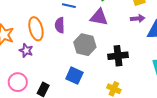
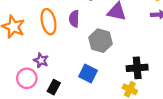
purple star: (26, 50) -> (41, 60), moved
black cross: (118, 56) -> (137, 68), moved

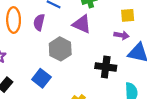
black cross: (137, 68) -> (106, 67), moved

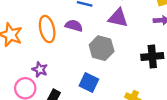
purple semicircle: (39, 22) -> (74, 26), turned 105

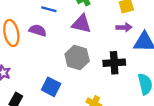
gray hexagon: (102, 48) -> (77, 58), moved

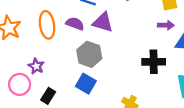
purple triangle: (81, 24) -> (103, 22), moved
gray hexagon: (77, 58) -> (89, 54), moved

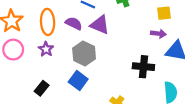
purple star: (36, 66) -> (46, 49), moved
pink circle: (20, 84) -> (13, 50), moved

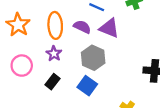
pink circle: (13, 50) -> (22, 66), moved
black rectangle: (42, 88) -> (52, 82), moved

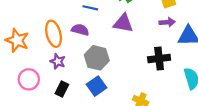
purple triangle: (109, 28) -> (123, 23), moved
blue square: (87, 86) -> (97, 86), turned 30

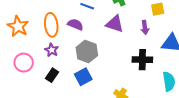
purple arrow: (167, 22) -> (145, 27), moved, turned 80

